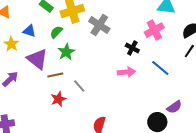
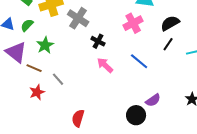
green semicircle: (56, 32) -> (27, 25), moved
black cross: (132, 48) -> (98, 41), moved
pink arrow: (126, 72) -> (105, 65), turned -132
brown line: (55, 75) -> (34, 68), turned 35

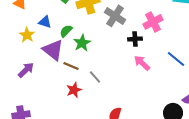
pink cross: (133, 23) -> (153, 22), moved
green semicircle: (27, 25) -> (66, 31), moved
black cross: (98, 41) -> (135, 39), turned -32

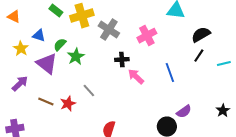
black cross: (135, 39) -> (122, 60), moved
blue line: (176, 59) -> (170, 73), turned 30
brown line: (71, 66) -> (46, 102), moved

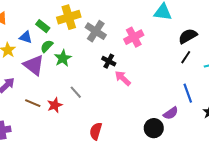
green rectangle: (56, 11) -> (43, 26), moved
black cross: (122, 60) -> (109, 61), turned 32
blue line: (170, 73) -> (188, 93), moved

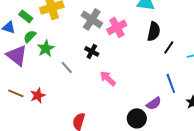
gray cross: (96, 31) -> (92, 19), moved
black semicircle: (188, 36) -> (154, 31), moved, turned 132
pink arrow: (123, 78) -> (108, 78), moved
gray line: (76, 92) -> (67, 67), moved

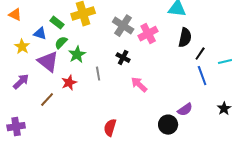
gray line: (67, 67) -> (98, 74), turned 32
blue line: (171, 83) -> (202, 76), moved
brown line: (16, 93) -> (47, 100), turned -70
red star: (38, 95) -> (69, 83), moved

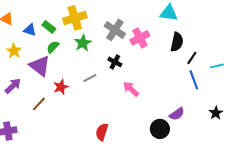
blue triangle: (40, 34) -> (30, 30), moved
green star: (77, 55) -> (83, 43), moved
gray line: (98, 74) -> (90, 78), turned 72

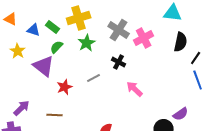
purple arrow: (13, 86) -> (22, 108), moved
brown line: (39, 104) -> (55, 115), moved, turned 49

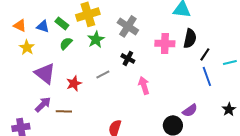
orange triangle: (11, 19) -> (20, 25), moved
pink cross: (144, 38) -> (165, 43), moved, turned 30
purple triangle: (44, 66) -> (45, 73), moved
pink arrow: (135, 89) -> (144, 85), turned 30
purple arrow: (22, 108) -> (43, 104), moved

